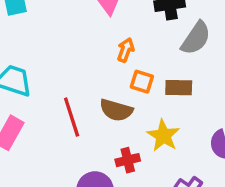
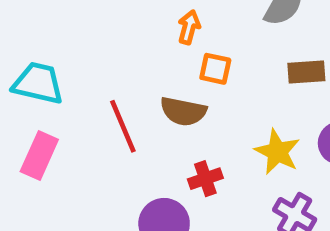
brown rectangle: (179, 88) -> (306, 72), moved
yellow star: (163, 136) -> (277, 152), moved

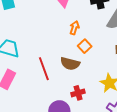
orange square: (215, 69) -> (85, 46), turned 32

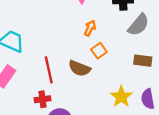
red cross: (78, 93) -> (42, 99), moved

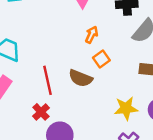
yellow star: (121, 97) -> (126, 108), turned 30
red cross: (42, 99) -> (41, 112), turned -35

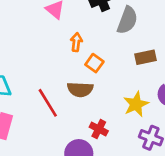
red cross: (41, 112) -> (99, 129), moved

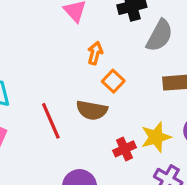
red cross: (99, 129) -> (125, 149), moved, turned 30

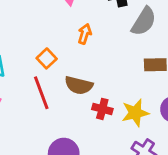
orange square: (113, 81) -> (47, 58), moved
red cross: (125, 149) -> (102, 109), moved, turned 36

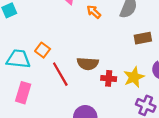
orange arrow: (85, 34) -> (94, 12), moved, turned -56
orange square: (47, 58) -> (43, 50), moved

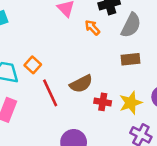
brown rectangle: (143, 38) -> (131, 59), moved
brown semicircle: (88, 64) -> (81, 84), turned -35

